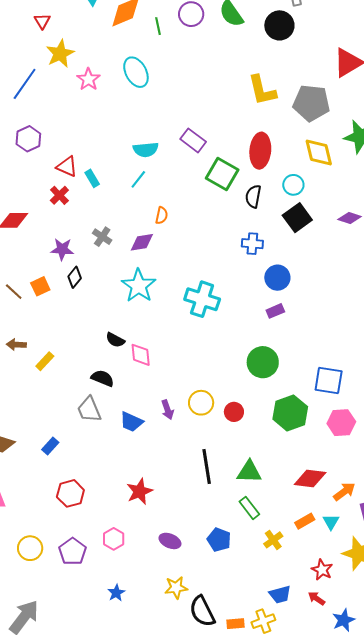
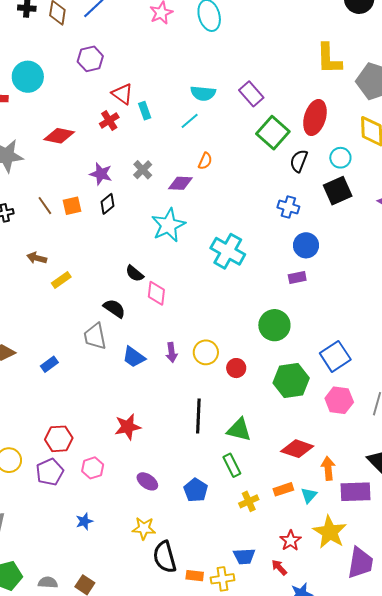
blue square: (329, 381) -> (335, 356), turned 36
orange arrow: (344, 492) -> (328, 468), turned -70
red hexagon: (70, 493) -> (59, 439), moved

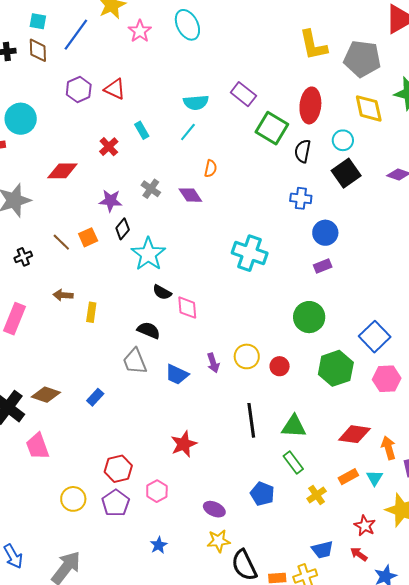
red triangle: (122, 94) -> (115, 89), moved
purple diamond: (180, 183) -> (190, 195), turned 65
cyan star: (168, 225) -> (148, 254), moved
yellow rectangle: (61, 280) -> (91, 312), turned -36
purple ellipse: (147, 481) -> (214, 509), moved

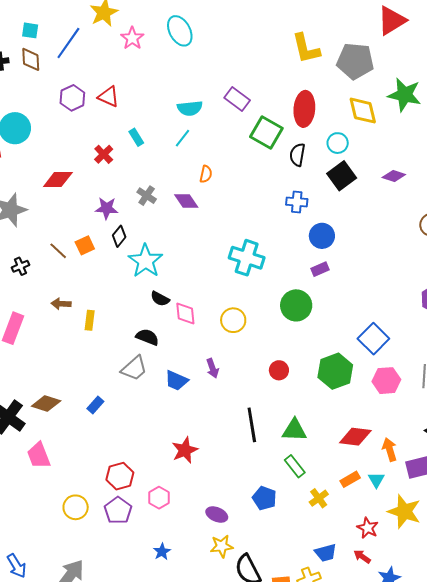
green circle: (309, 317) -> (296, 305), moved
yellow circle: (247, 356) -> (233, 320), moved
gray trapezoid: (135, 361) -> (134, 368), turned -108

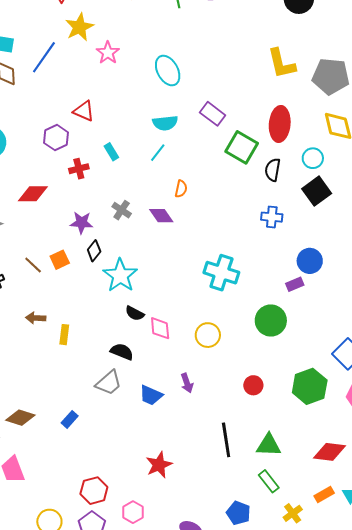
cyan ellipse: (180, 31) -> (168, 71), moved
purple hexagon: (72, 98) -> (56, 138), moved
red cross: (104, 154) -> (79, 169), turned 30
blue circle: (322, 236) -> (310, 261), moved

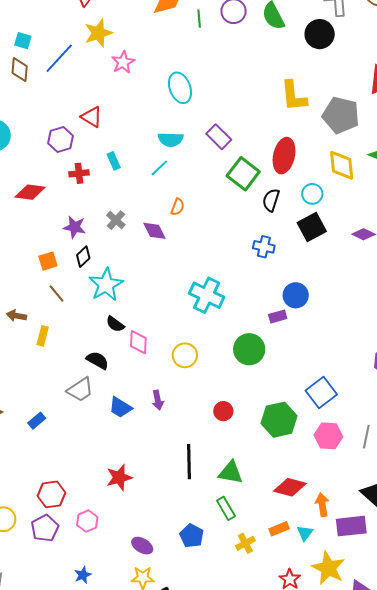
brown line: (33, 265) -> (57, 293), moved

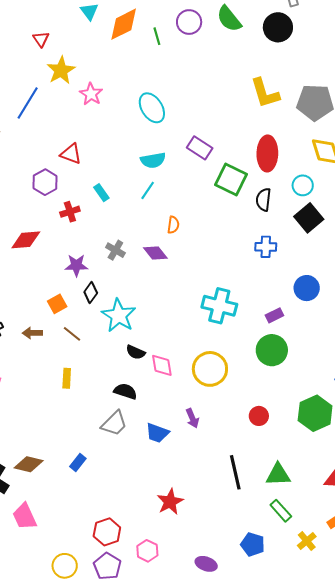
brown arrow: (16, 316) -> (32, 333), moved
purple rectangle: (278, 316) -> (274, 315), moved
yellow circle: (185, 355) -> (210, 369), size x1.4

